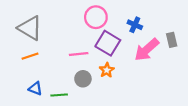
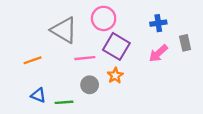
blue cross: (135, 25) -> (158, 23), moved, turned -32
gray triangle: (30, 28) -> (64, 30), moved
pink arrow: (147, 50) -> (158, 53), size x0.7

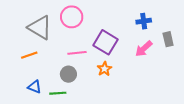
pink circle: (104, 18) -> (72, 17), moved
gray triangle: (64, 30) -> (40, 27), moved
gray circle: (90, 85) -> (68, 74), moved

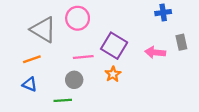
blue cross: (144, 21) -> (163, 13), moved
pink arrow: (144, 49) -> (155, 52), turned 48
blue triangle: (35, 87) -> (30, 84), moved

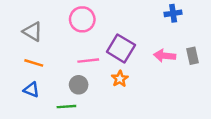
gray triangle: (43, 30) -> (33, 31), moved, size x0.7
gray rectangle: (181, 42) -> (192, 56), moved
orange line: (32, 59) -> (34, 63), turned 36

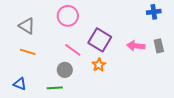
blue cross: (173, 13) -> (154, 12), moved
pink line: (88, 61) -> (73, 50), turned 42
blue triangle: (31, 90) -> (20, 84), moved

